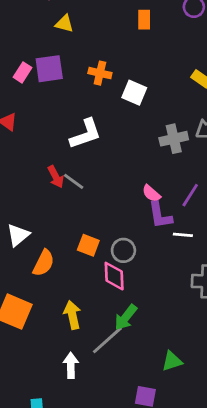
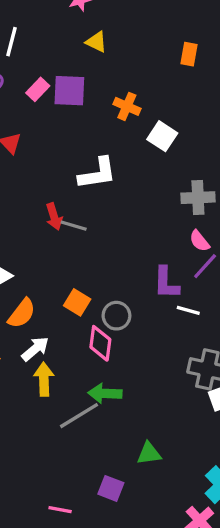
gray line: (74, 181) -> (74, 226), turned -30
pink semicircle: (151, 193) -> (199, 241), moved
green arrow: (126, 317) -> (105, 393), turned 44
white arrow: (71, 365) -> (35, 349), moved, turned 40

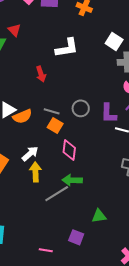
white square: (162, 136) -> (114, 42), moved
gray line: (74, 226) -> (52, 111), moved
orange semicircle: (22, 313) -> (22, 116), moved, turned 30
gray circle: (116, 316) -> (81, 108), moved

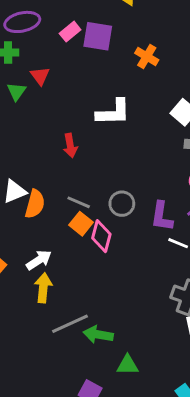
orange semicircle: (22, 116) -> (35, 204), turned -60
pink diamond: (69, 150) -> (101, 236), moved
green arrow: (72, 180) -> (98, 335), moved

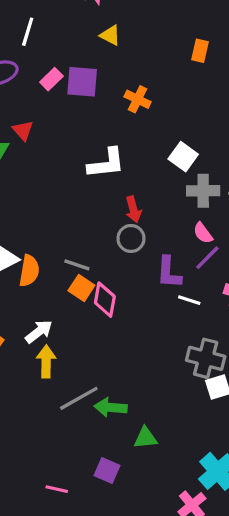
red arrow: (70, 145) -> (133, 209), moved
gray circle: (122, 204) -> (131, 238), moved

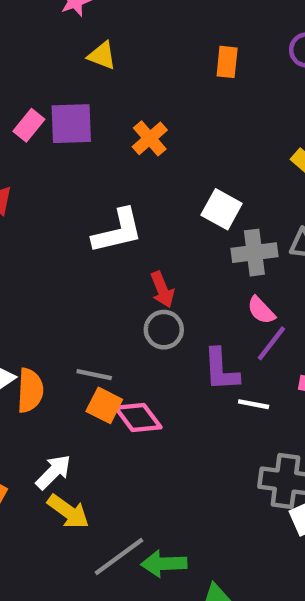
orange cross: (138, 99) -> (150, 138), turned 30
pink diamond: (105, 300) -> (138, 418), turned -40
yellow arrow: (46, 361) -> (68, 512), turned 132

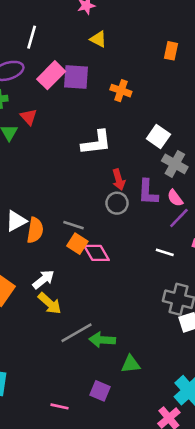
pink rectangle: (29, 125) -> (51, 75), size x1.5
orange cross: (150, 138) -> (121, 91), turned -36
gray cross: (254, 253) -> (175, 164), turned 30
purple L-shape: (221, 370) -> (148, 192), moved

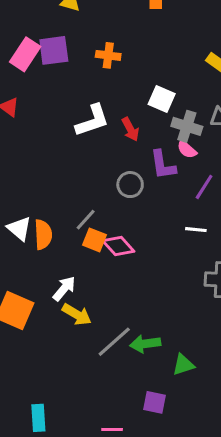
red arrow: (119, 180) -> (130, 129), moved
pink semicircle: (175, 198) -> (187, 149), moved
white triangle: (16, 221) -> (19, 229), turned -40
gray line: (73, 225) -> (86, 220), turned -54

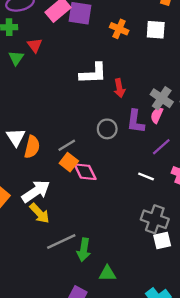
white square: (162, 99) -> (156, 30), moved, turned -36
pink semicircle: (187, 149) -> (157, 115), turned 56
white arrow: (64, 289) -> (36, 191), size x1.4
green arrow: (145, 344) -> (84, 250), turned -90

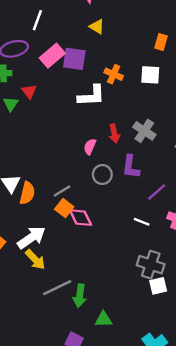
white L-shape: (93, 73) -> (91, 96), moved
gray cross: (162, 98) -> (144, 131), moved
pink semicircle: (157, 115) -> (90, 147), moved

